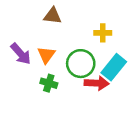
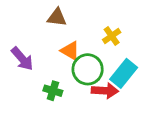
yellow cross: (103, 33) -> (112, 36), turned -35
orange triangle: (46, 55) -> (70, 51), moved, turned -36

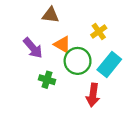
purple arrow: (22, 59) -> (33, 48), moved
red arrow: (105, 91) -> (93, 95), moved, turned 95

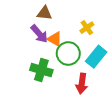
purple arrow: (33, 48) -> (39, 34), moved
green cross: (47, 80) -> (41, 70), size x1.5

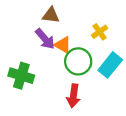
green cross: (41, 70) -> (21, 76), moved
red arrow: (82, 83) -> (73, 96), moved

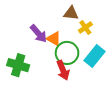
brown triangle: (51, 15) -> (71, 13), moved
red arrow: (73, 96) -> (63, 70), moved, turned -30

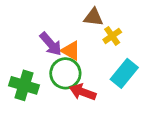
green circle: (67, 53) -> (65, 73), moved
red arrow: (63, 70) -> (83, 92), turned 132

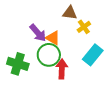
red arrow: (83, 92) -> (62, 69), turned 72

